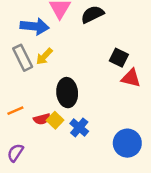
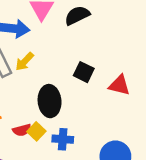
black square: (119, 58) -> (84, 72), moved
blue cross: (79, 127) -> (63, 139), turned -36

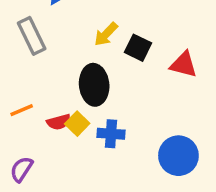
yellow arrow: (24, 62) -> (106, 34), moved

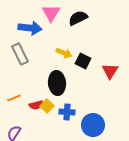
yellow arrow: (106, 34) -> (64, 53), turned -112
red triangle: (184, 65) -> (110, 71), turned 48
blue circle: (178, 156) -> (93, 125), moved

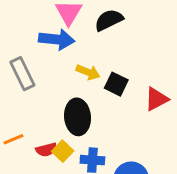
blue arrow: (30, 28) -> (57, 39), moved
red triangle: (110, 71) -> (156, 99), turned 30

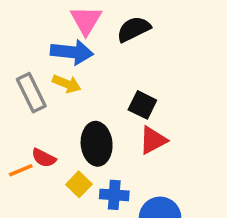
yellow arrow: (88, 72) -> (67, 84), moved
red triangle: (156, 99) -> (153, 140), moved
red semicircle: (46, 150) -> (44, 158), moved, turned 42

